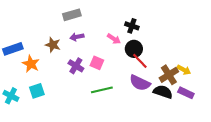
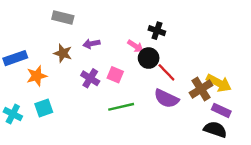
gray rectangle: (72, 15) -> (63, 18), moved, turned 30
black circle: (134, 49) -> (149, 58), moved
orange star: (31, 64) -> (37, 76), turned 30
yellow arrow: (184, 70) -> (219, 83), size x1.5
black semicircle: (163, 92) -> (215, 129), moved

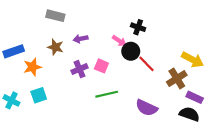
purple cross: (90, 78) -> (80, 69), turned 35
yellow arrow: (219, 83) -> (193, 60), moved
purple semicircle: (166, 99) -> (146, 108), moved

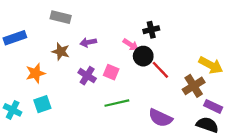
black cross: (138, 27) -> (151, 30), turned -32
blue rectangle: (14, 51) -> (15, 38), moved
purple cross: (80, 69) -> (87, 76), turned -35

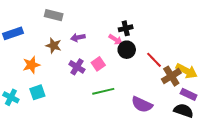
black cross: (151, 30) -> (126, 28), moved
yellow arrow: (211, 65) -> (187, 71), moved
red line: (160, 70) -> (154, 60), moved
pink square: (111, 72) -> (98, 64), turned 32

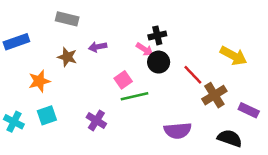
purple cross: (77, 67) -> (96, 120), moved
yellow arrow: (187, 71) -> (233, 56), moved
green line: (103, 91) -> (134, 96), moved
purple rectangle: (189, 94) -> (249, 110), moved
purple semicircle: (142, 104) -> (178, 131), turned -30

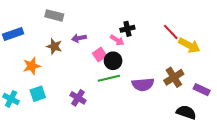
black circle: (159, 62) -> (113, 61), moved
red line: (193, 75) -> (171, 32), moved
pink square: (123, 80) -> (100, 55), moved
purple semicircle: (178, 131) -> (143, 84), moved

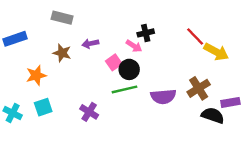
purple rectangle: (202, 90) -> (230, 102), turned -35
black semicircle: (186, 112) -> (213, 115), moved

